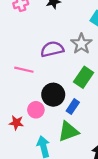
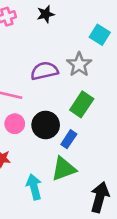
pink circle: (36, 110) -> (15, 124), moved

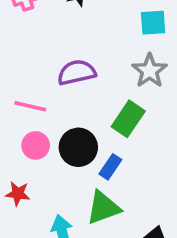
cyan square: (100, 35) -> (153, 23), turned -36
gray star: (79, 64) -> (150, 71), moved

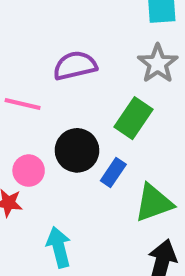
pink circle: (36, 145) -> (29, 171), moved
green triangle: (103, 208) -> (154, 203), moved

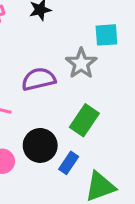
gray star: (158, 64) -> (81, 63), moved

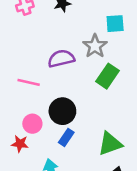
green rectangle: (84, 120) -> (107, 76), moved
blue rectangle: (69, 163) -> (66, 137), moved

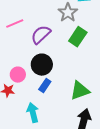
purple semicircle: (61, 59) -> (41, 35), moved, turned -30
pink line: (29, 82) -> (15, 24), moved, turned -36

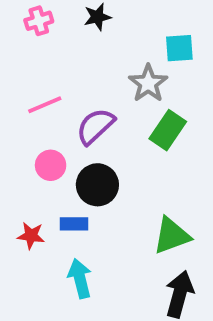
pink circle: (18, 75) -> (51, 165), moved
blue rectangle: (45, 86) -> (74, 224), moved, turned 56

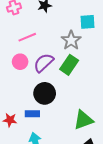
pink line: (45, 105) -> (27, 37), moved
green rectangle: (168, 130) -> (69, 65), moved
pink circle: (51, 165) -> (20, 62), moved

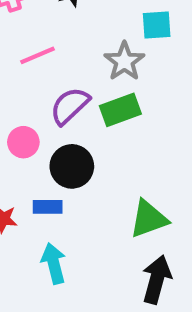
pink circle: (20, 62) -> (23, 142), moved
green rectangle: (69, 65) -> (120, 110), turned 36

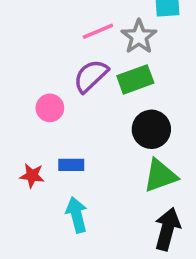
pink line: (38, 55) -> (98, 31), moved
black circle: (72, 166) -> (151, 129), moved

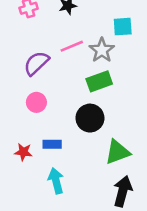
purple semicircle: (91, 76) -> (36, 63), moved
black circle: (151, 129) -> (90, 118), moved

